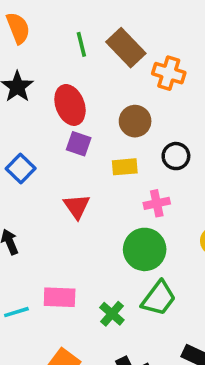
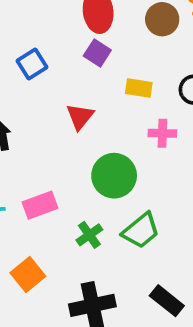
brown circle: (135, 121) -> (162, 19), moved
green circle: (145, 249) -> (114, 176), moved
pink rectangle: (60, 297) -> (40, 205), turned -36

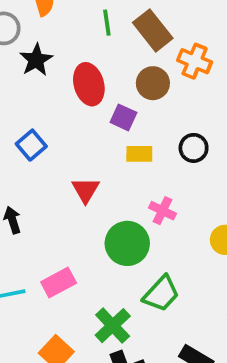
purple square: (97, 53) -> (123, 117), moved
pink cross: (162, 133) -> (162, 211), moved, turned 32
green cross: (89, 235) -> (113, 326), moved, size x1.4

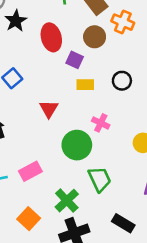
green trapezoid: (161, 294) -> (100, 179), turned -68

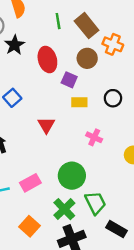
green circle: (77, 145) -> (72, 176), moved
green trapezoid: (100, 179) -> (95, 203), moved

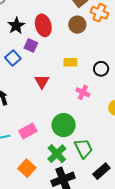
black star: (15, 45) -> (16, 26), moved
purple square: (69, 80) -> (31, 45), moved
black circle: (113, 98) -> (101, 69), moved
black rectangle: (116, 229) -> (101, 171), turned -72

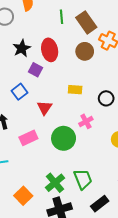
blue square: (13, 58) -> (19, 92), moved
pink cross: (83, 92) -> (86, 121), turned 32
green circle: (64, 125) -> (64, 138), moved
pink rectangle: (28, 131) -> (28, 138), moved

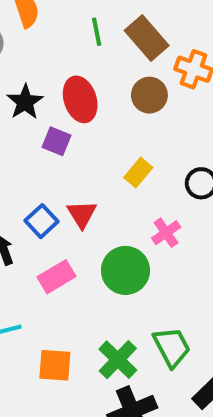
yellow rectangle: (75, 90) -> (138, 172), turned -48
blue square: (19, 92) -> (42, 221), moved
orange square: (23, 196) -> (55, 365), moved, turned -36

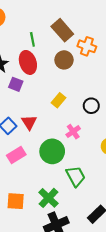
green line: (97, 32) -> (32, 39), moved
green trapezoid: (172, 347) -> (76, 176), moved

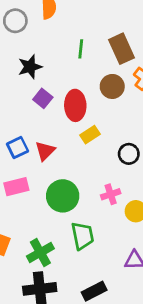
red ellipse: (28, 62) -> (75, 105), moved
pink cross: (73, 132) -> (111, 194), moved

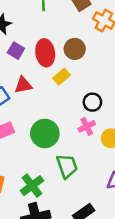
brown circle: (112, 86) -> (75, 49), moved
red triangle: (45, 151) -> (23, 85), moved, turned 42
black circle: (129, 154) -> (92, 102), moved

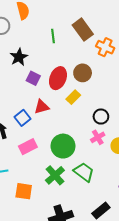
red ellipse: (45, 53) -> (58, 78), turned 35
green trapezoid: (67, 166) -> (84, 172), turned -30
green cross: (32, 186) -> (55, 175), moved

